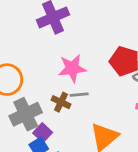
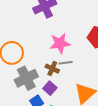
purple square: (43, 133) -> (50, 88), moved

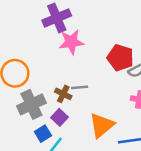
pink star: (60, 43) -> (71, 42), moved

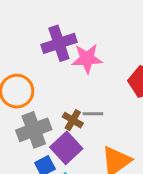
purple cross: (57, 18) -> (59, 43), moved
purple square: (60, 117) -> (66, 148), size x1.5

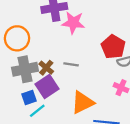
brown cross: (73, 120) -> (46, 68), moved

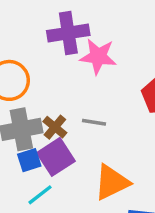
blue square: (29, 97) -> (29, 160), moved

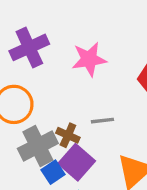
purple cross: (68, 33) -> (29, 47), moved

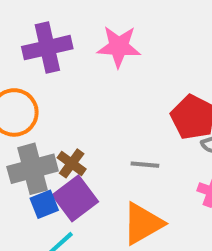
pink star: (89, 59) -> (119, 47), moved
gray line: (102, 121) -> (145, 165), moved

